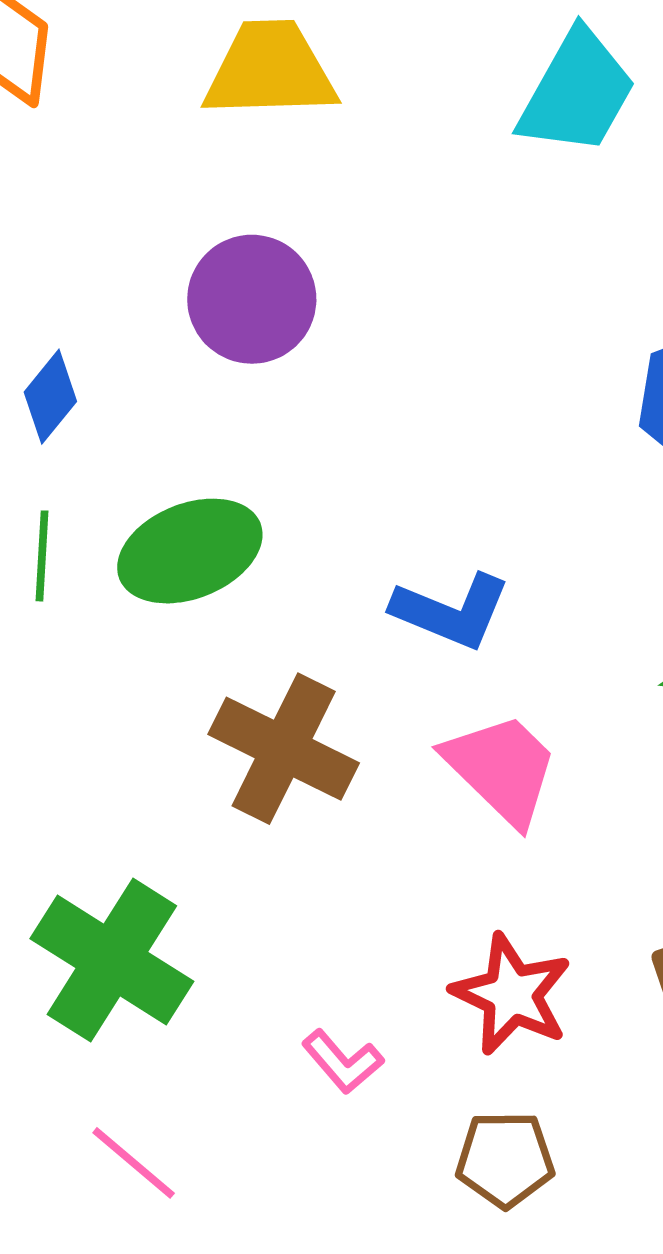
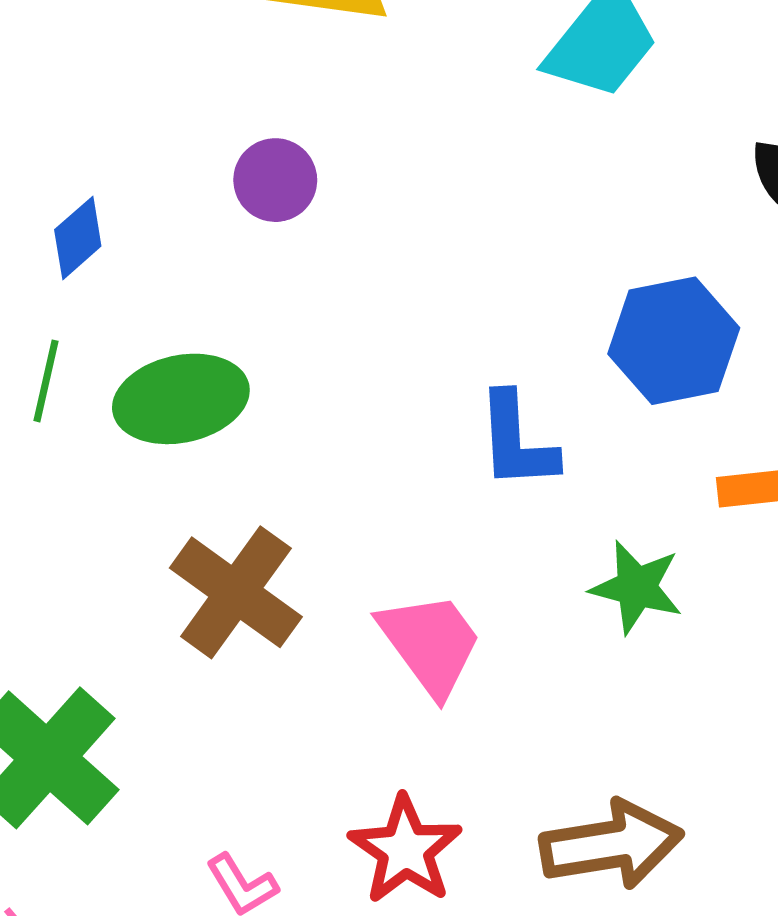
purple circle: (252, 299) -> (275, 180), size x0.7
blue L-shape: (451, 611) -> (517, 441), moved, turned 55

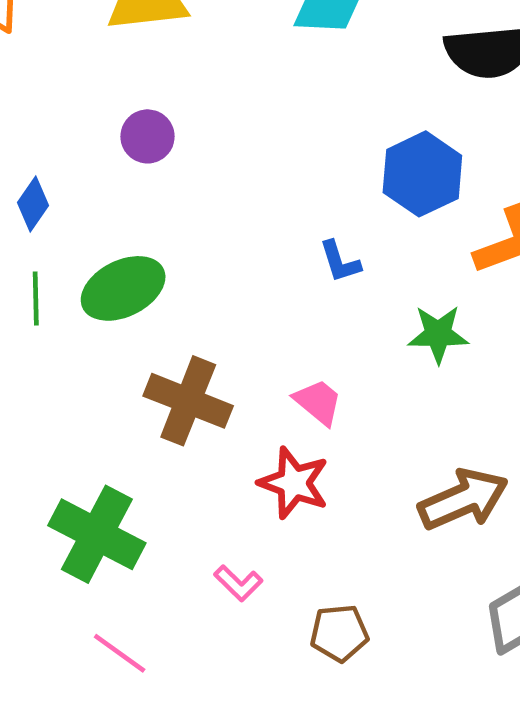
blue L-shape: (517, 441) -> (340, 262), size x0.7
pink trapezoid: (430, 644) -> (318, 402), size x0.7
red star: (405, 850) -> (294, 483), moved

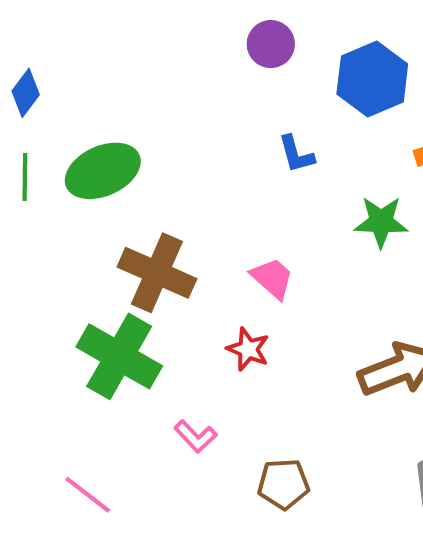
purple circle: (148, 136) -> (271, 44), moved
red star: (294, 483) -> (248, 349), size x0.7
green cross: (97, 534) -> (119, 356), moved

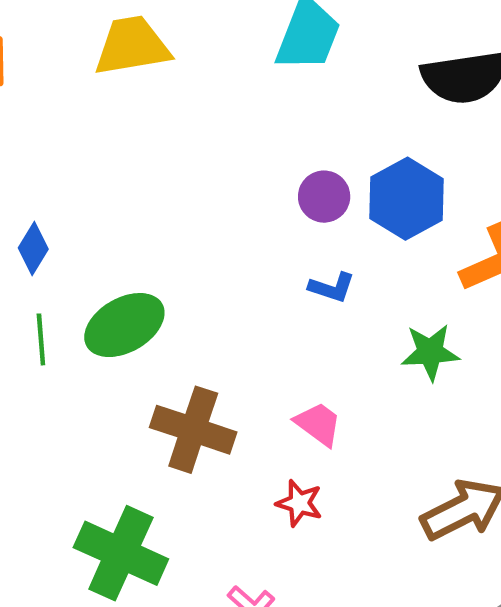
purple circle: (271, 44) -> (324, 197), moved
blue L-shape: (296, 154) -> (332, 287), turned -51
green cross: (119, 356) -> (121, 553), moved

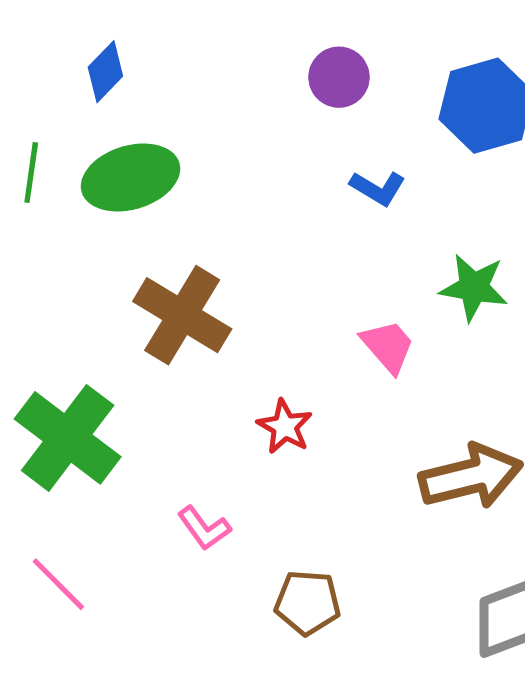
purple circle: (324, 197) -> (339, 77), moved
blue diamond: (33, 248) -> (105, 72), moved
pink trapezoid: (318, 424) -> (388, 346), moved

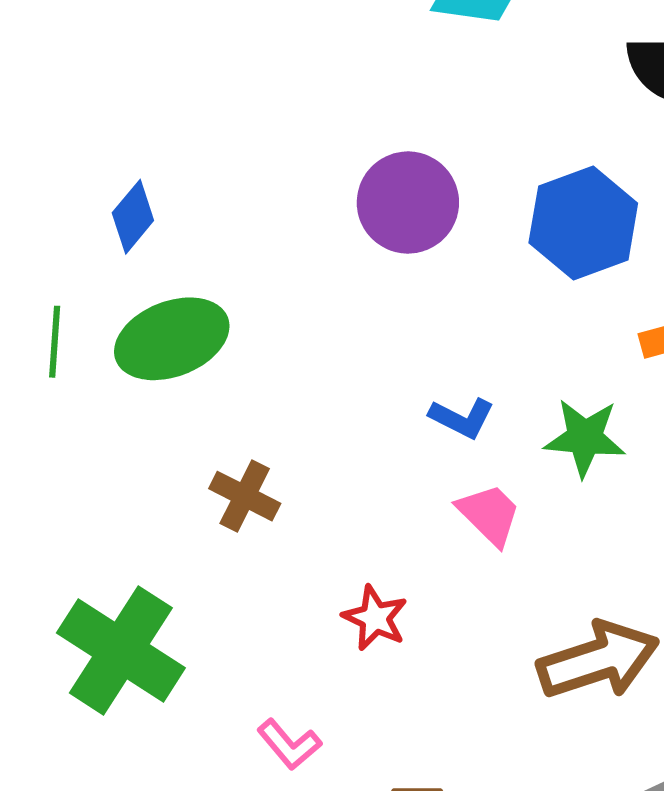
purple circle: (339, 77) -> (408, 203), size x1.4
blue L-shape: (378, 188) -> (462, 418), moved
brown cross: (182, 315) -> (245, 496), size x0.6

